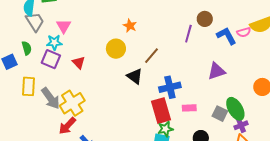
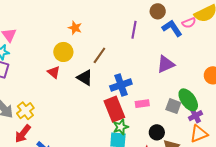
brown circle: (205, 19) -> (158, 11), moved
red triangle: (79, 63) -> (54, 72), moved
yellow cross: (72, 103) -> (25, 111), size x0.7

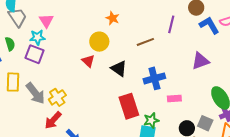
brown line: (99, 55) -> (145, 42), moved, turned 30
gray square: (173, 106) -> (205, 123), moved
red rectangle: (114, 109) -> (129, 106), moved

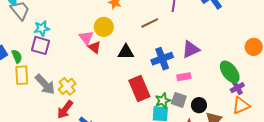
pink triangle: (46, 21) -> (86, 38), moved
green semicircle: (10, 44) -> (17, 56), moved
purple triangle: (200, 61) -> (191, 49), moved
black triangle: (119, 69) -> (126, 52), turned -30
gray square: (205, 123) -> (179, 100), moved

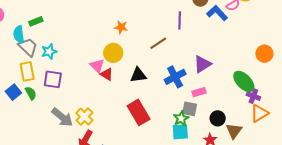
cyan star: (42, 28) -> (49, 52), moved
yellow rectangle: (22, 75) -> (27, 71), moved
purple cross: (237, 88) -> (253, 96), turned -32
red rectangle: (139, 89) -> (139, 112), moved
gray square: (179, 100) -> (190, 109), moved

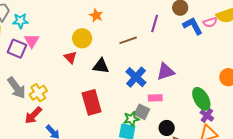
pink triangle: (97, 66) -> (32, 41), moved
blue cross: (175, 77) -> (136, 77), turned -35

